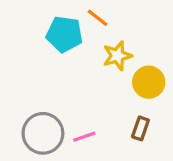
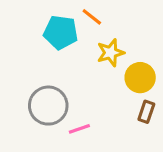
brown rectangle: (140, 128) -> (146, 112), moved
gray circle: (43, 133) -> (48, 106), moved

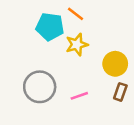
yellow star: (111, 53) -> (77, 45), moved
pink line: (79, 129) -> (79, 96), moved

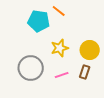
yellow star: (77, 45) -> (60, 48), moved
brown rectangle: (120, 92) -> (85, 72), moved

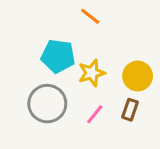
cyan pentagon: (39, 21) -> (58, 56), moved
pink line: (62, 75) -> (95, 114), turned -32

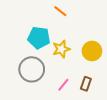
brown rectangle: (130, 110) -> (86, 84), moved
pink line: (95, 114) -> (63, 85), moved

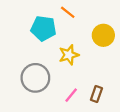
cyan pentagon: (39, 38) -> (43, 28), moved
yellow circle: (92, 51) -> (103, 35), moved

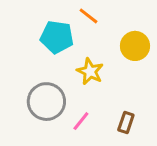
yellow star: (69, 55) -> (90, 71), turned -30
pink line: (71, 95) -> (81, 121), moved

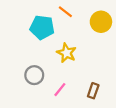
yellow circle: (135, 46) -> (101, 22), moved
gray circle: (46, 102) -> (34, 75), size x0.7

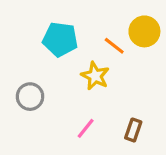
orange line: (65, 12) -> (114, 46), moved
gray circle: (34, 75) -> (30, 97), moved

